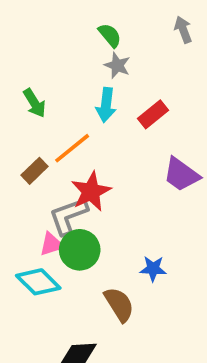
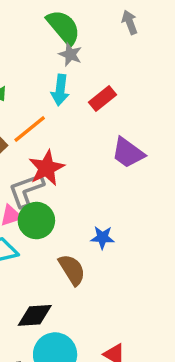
green semicircle: (110, 35) -> (64, 27), size x1.6

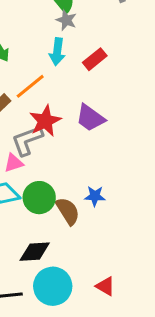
purple trapezoid: (128, 153) -> (90, 118), moved
green circle: (36, 221) -> (39, 198), moved
blue star: (103, 237) -> (95, 196), moved

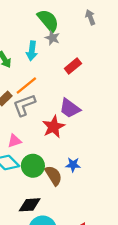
cyan arrow: (57, 52) -> (32, 51), moved
red star: (45, 121) -> (53, 127), moved
gray L-shape: (27, 140) -> (24, 105), moved

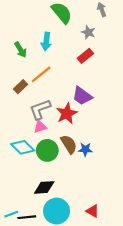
gray star: (52, 38) -> (88, 32), moved
gray L-shape: (24, 105) -> (40, 109), moved
pink triangle: (14, 141) -> (40, 127), moved
brown semicircle: (53, 176) -> (69, 144), moved

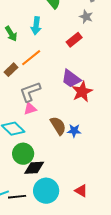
gray star: (88, 32) -> (86, 17), moved
red star: (67, 113) -> (82, 92), moved
green circle: (47, 150) -> (23, 154), moved

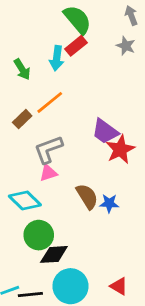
red rectangle: (74, 40) -> (76, 46), moved

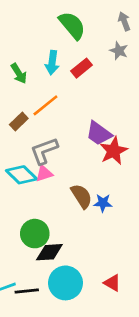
red rectangle: (76, 46) -> (81, 68), moved
cyan diamond: (25, 201) -> (21, 175), moved

